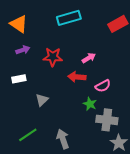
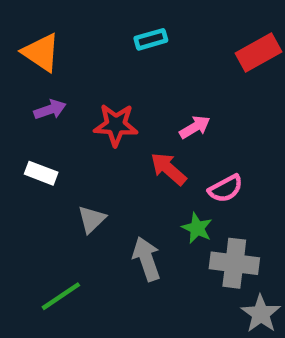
cyan rectangle: (69, 18) -> (151, 39), size x0.6
red arrow: (77, 77) -> (168, 169), turned 36
white rectangle: (19, 79) -> (41, 173), turned 32
gray arrow: (63, 139) -> (147, 259), moved

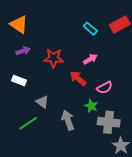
cyan rectangle: (151, 39) -> (90, 29), moved, turned 56
gray triangle: (92, 219) -> (42, 102), turned -40
green line: (61, 296) -> (28, 123), moved

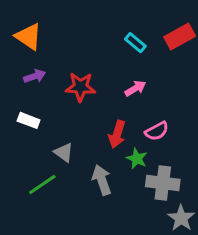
red arrow: (78, 78) -> (117, 134), moved, turned -114

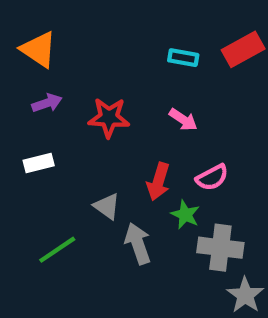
cyan rectangle: (135, 43) -> (183, 58), turned -30
pink arrow: (135, 88) -> (183, 120), turned 65
white rectangle: (29, 120) -> (39, 163), turned -35
gray triangle: (64, 152) -> (107, 206), moved

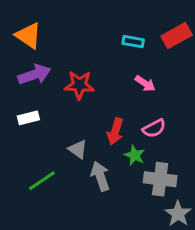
purple arrow: (47, 103) -> (34, 74), size x1.5
pink arrow: (183, 120) -> (145, 83), moved

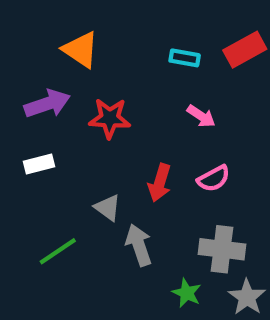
orange triangle: (28, 36) -> (81, 50), moved
green star: (135, 155) -> (187, 293), moved

